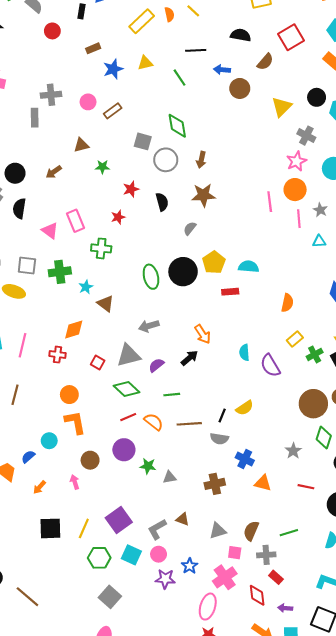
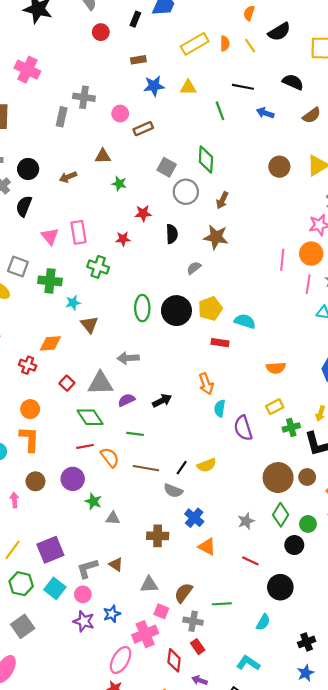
brown circle: (240, 88) -> (279, 167), moved
orange semicircle: (287, 303) -> (276, 368), turned 60
orange arrow: (203, 334) -> (206, 384), moved

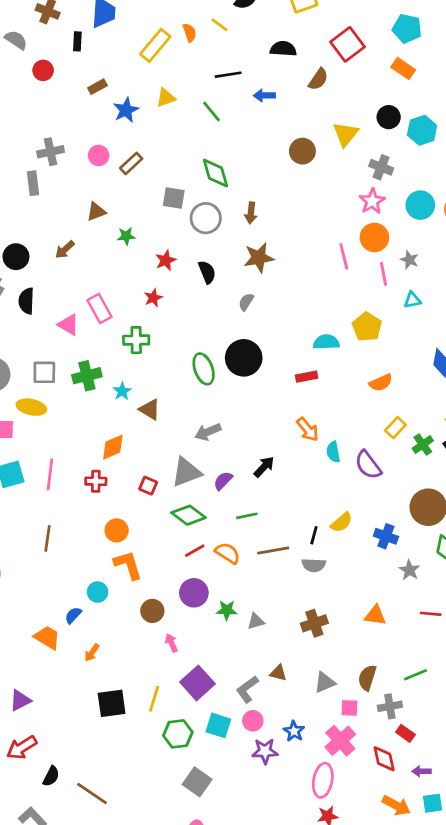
yellow pentagon: (210, 309) -> (367, 327), moved
pink arrow: (14, 500) -> (171, 643), moved
blue cross: (194, 518) -> (386, 536), moved

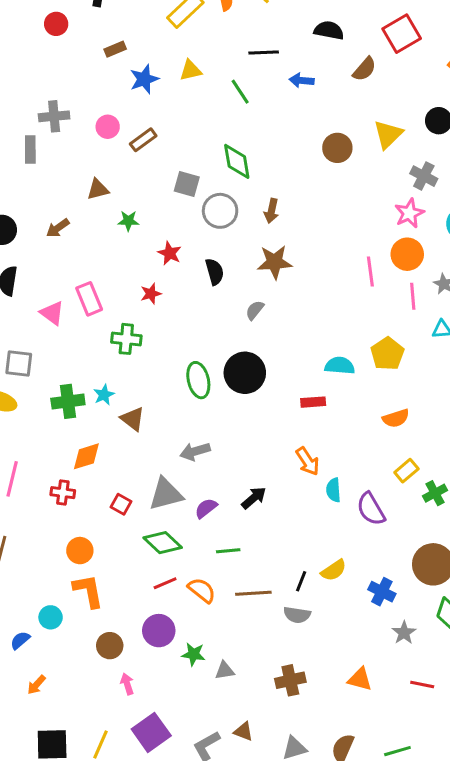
red star: (166, 260) -> (170, 253), turned -30
green cross: (87, 376) -> (68, 401), moved

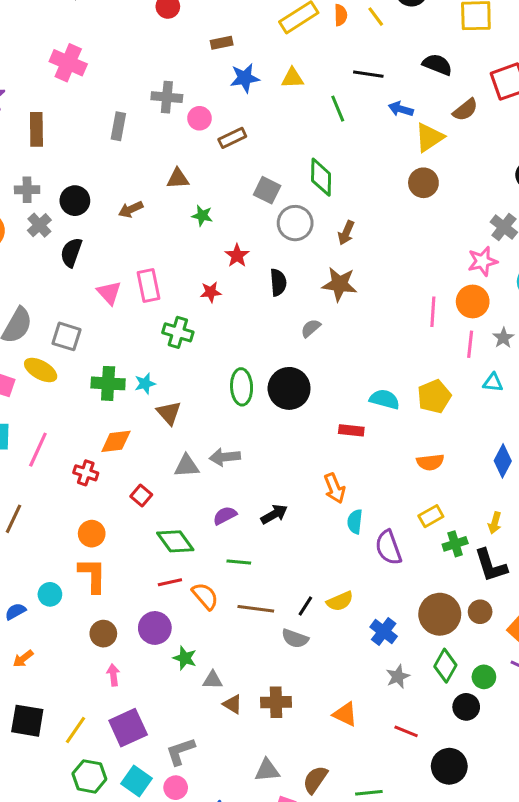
gray cross: (54, 116) -> (167, 97), moved
yellow triangle: (388, 134) -> (429, 137), moved
gray triangle: (166, 494) -> (187, 466), moved, size x0.7
brown triangle: (243, 731) -> (233, 704), moved

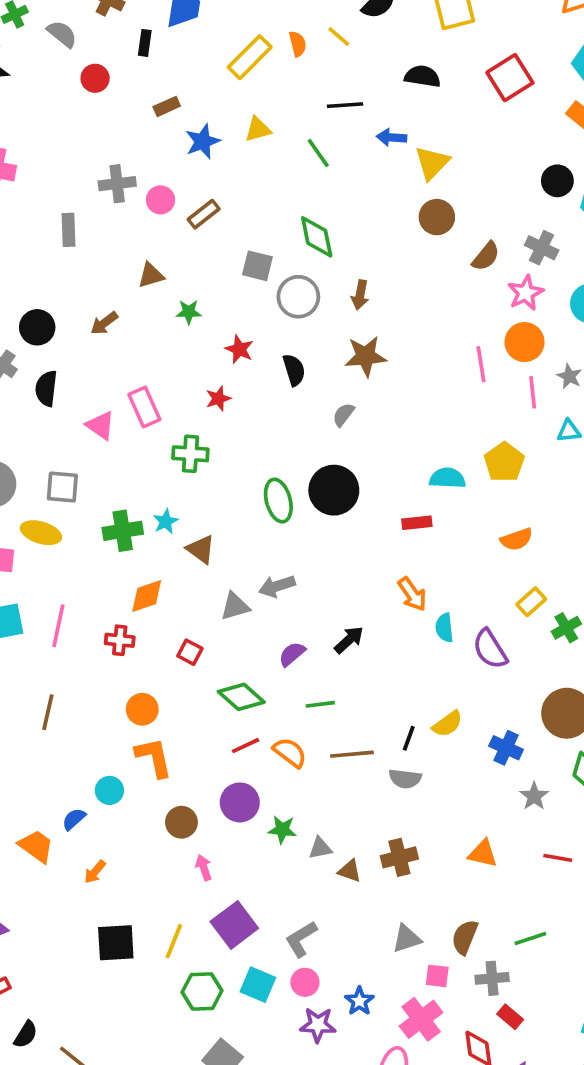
brown semicircle: (465, 110) -> (486, 256), moved

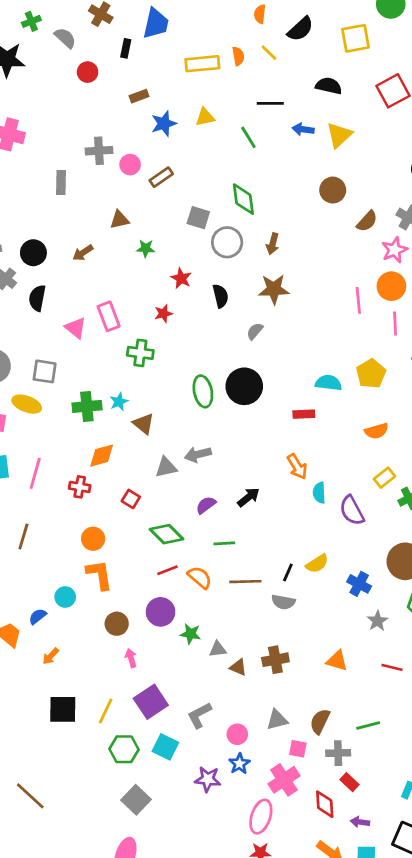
yellow rectangle: (250, 57) -> (202, 64), turned 36
yellow triangle: (432, 163) -> (339, 135), moved
pink circle: (305, 982) -> (237, 734), moved

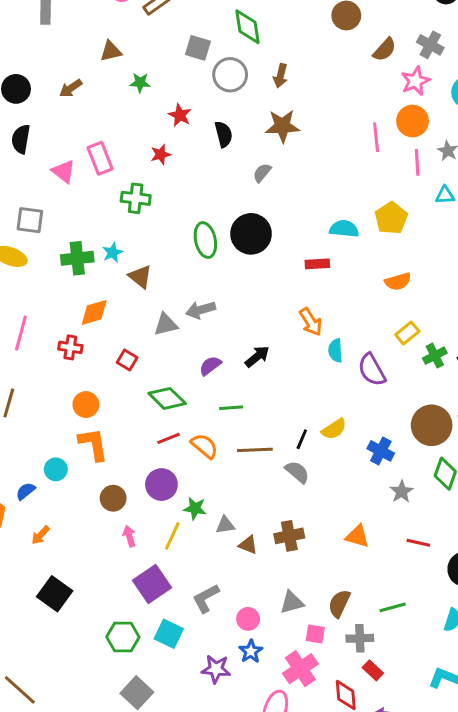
gray semicircle: (283, 602) -> (297, 472), turned -150
black square: (63, 709) -> (55, 594), turned 36
yellow line: (106, 711) -> (172, 536), moved

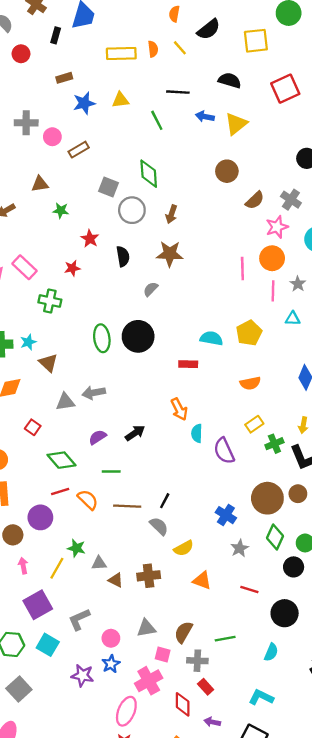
pink rectangle: (100, 158) -> (25, 267), turned -30
yellow semicircle: (334, 429) -> (184, 548), moved
purple circle: (161, 485) -> (40, 517), moved

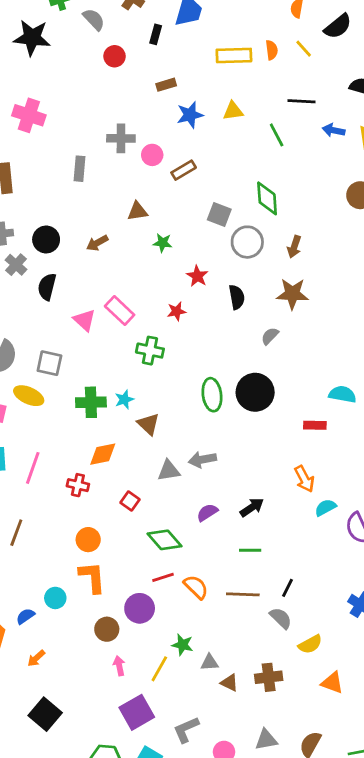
cyan semicircle: (197, 433) -> (325, 508), turned 60
green line: (111, 472) -> (250, 550), moved

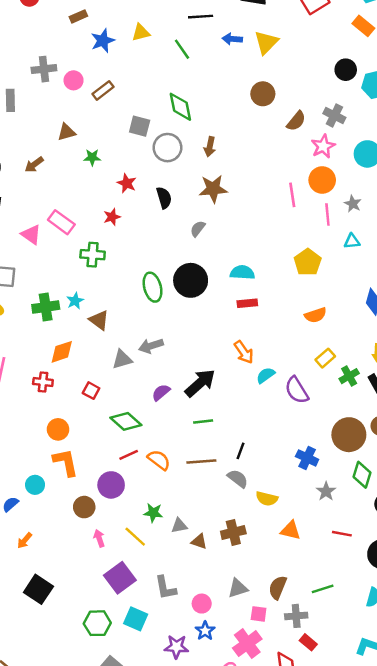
cyan semicircle: (342, 394) -> (242, 272), moved
black arrow: (252, 507) -> (200, 383), size x1.5
yellow semicircle: (310, 644) -> (267, 499), turned 50
yellow line: (159, 669) -> (135, 537), turned -70
gray L-shape: (186, 730) -> (165, 588), turned -70

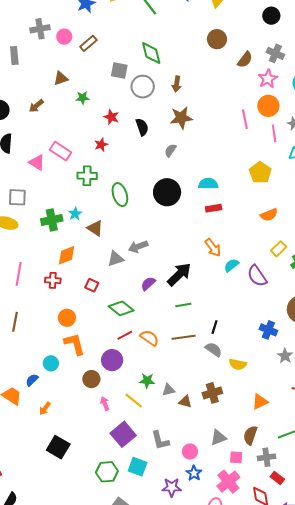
black circle: (346, 70) -> (271, 16), moved
green ellipse: (153, 287) -> (120, 195), moved
orange triangle: (290, 530) -> (260, 402), moved, turned -36

